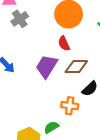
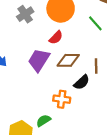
gray cross: (20, 19) -> (25, 14), moved
red semicircle: (64, 44) -> (56, 38), turned -112

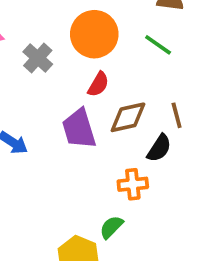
purple trapezoid: (39, 60) -> (79, 129), turned -35

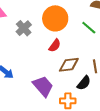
purple trapezoid: (79, 129) -> (43, 86), moved, turned 150

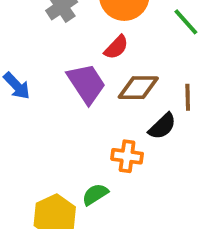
purple trapezoid: (43, 86) -> (86, 84), moved

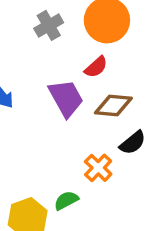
orange cross: (127, 156) -> (98, 168), turned 32

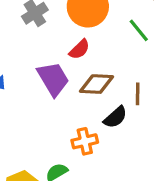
orange cross: (98, 168) -> (85, 141), turned 35

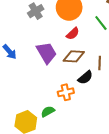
red semicircle: (79, 49) -> (73, 34), moved

